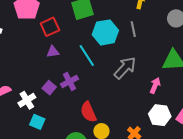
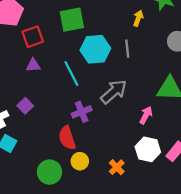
purple cross: (69, 81) -> (82, 112), moved

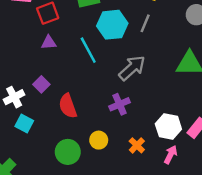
gray line: (127, 49) -> (145, 23), turned 30
purple cross: (82, 112) -> (120, 104), moved
pink arrow: (146, 115) -> (171, 155), moved
red semicircle: (67, 138) -> (68, 106), moved

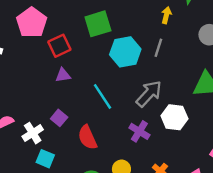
cyan line: (88, 50) -> (102, 96), moved
purple cross: (120, 104) -> (139, 131), turned -30
white hexagon: (168, 126) -> (174, 117), moved

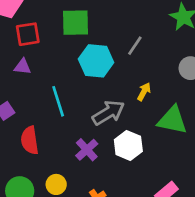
yellow arrow: (166, 15) -> (144, 92), moved
gray line: (158, 48) -> (135, 46), moved

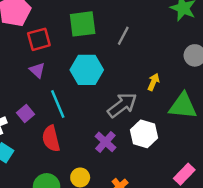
gray line: (135, 46) -> (123, 36), moved
cyan hexagon: (96, 61) -> (87, 70), moved
purple triangle: (23, 67) -> (37, 70), turned 42
cyan line: (58, 101) -> (58, 104), moved

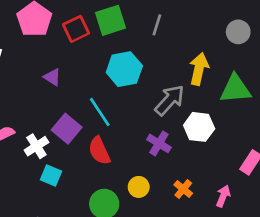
red square: (39, 39) -> (76, 29), moved
purple triangle: (37, 70) -> (52, 77), moved
yellow arrow: (153, 82) -> (199, 69), size x1.6
purple square: (25, 113) -> (67, 129), size x1.5

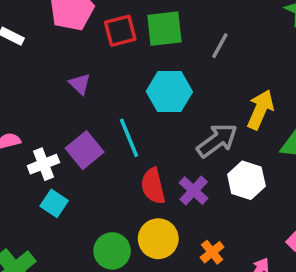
red semicircle: (99, 151) -> (153, 186), moved
yellow circle: (139, 187) -> (158, 239), size x1.5

